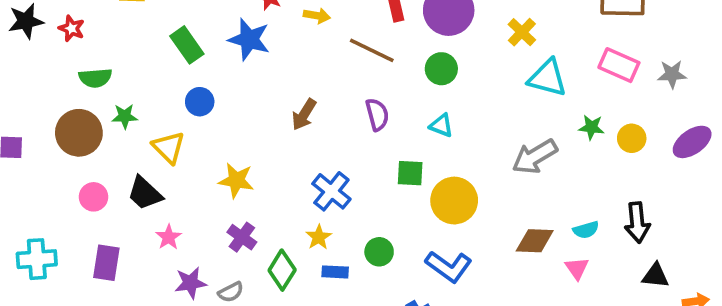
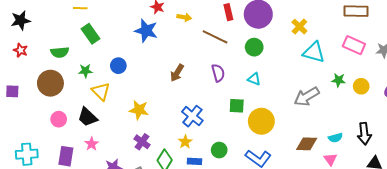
red star: (72, 28) -> (21, 50), moved
green rectangle: (187, 45) -> (91, 34), moved
green star: (125, 116) -> (85, 71), moved
pink star: (169, 237) -> (92, 144), moved

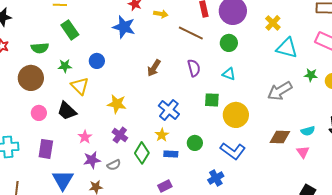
pink star: (92, 144) -> (85, 137), moved

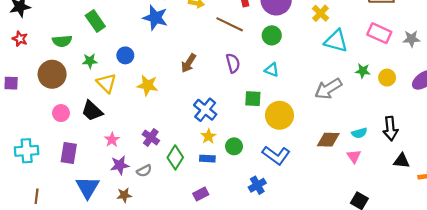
yellow star: (117, 104) -> (147, 85), moved
yellow star: (162, 135) -> (208, 136), moved

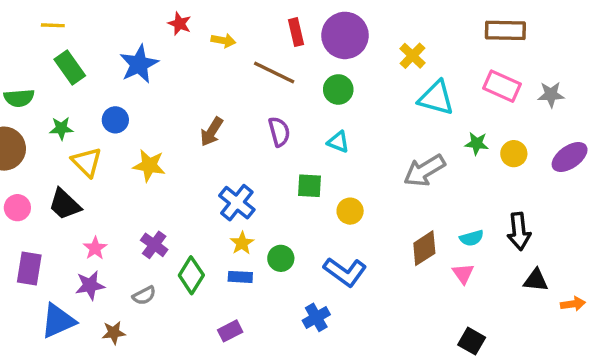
blue star: (155, 18) -> (139, 64), moved, turned 30
yellow circle: (279, 115) -> (350, 211), size x0.6
brown diamond: (328, 140) -> (424, 248), turned -35
purple star: (120, 165) -> (90, 285), moved
blue triangle: (88, 187) -> (58, 321), turned 35

